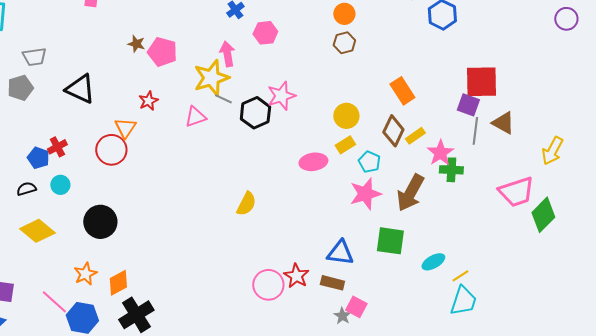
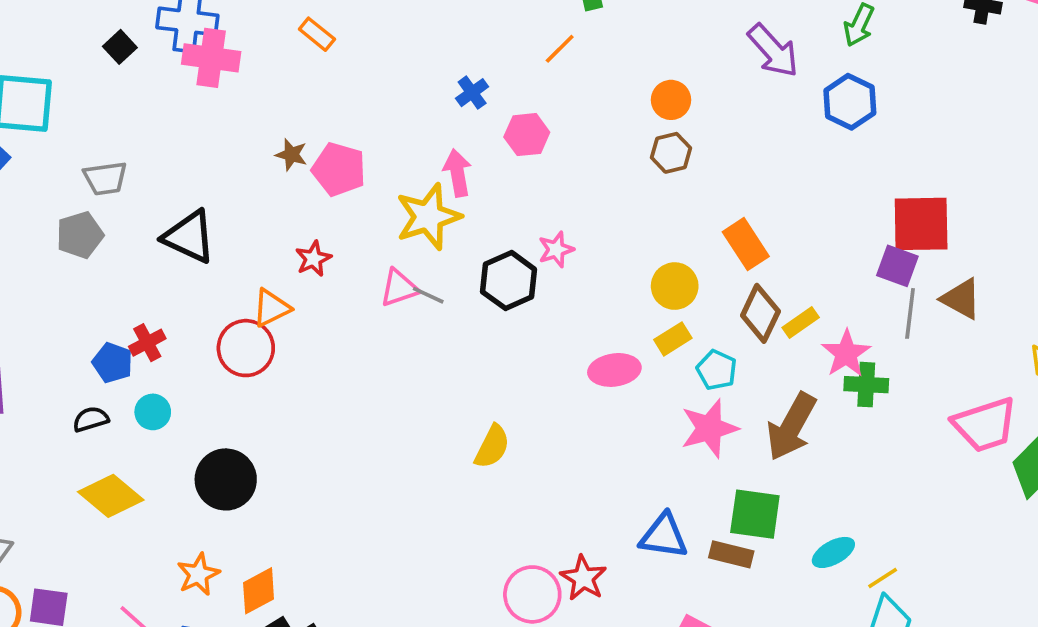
orange rectangle: (402, 91) -> (746, 244), moved
pink star: (281, 96) -> (556, 250), size x0.7
gray line: (223, 99) -> (428, 295), moved
orange triangle: (125, 128) -> (271, 308), turned 30
brown rectangle: (332, 283) -> (731, 554), moved

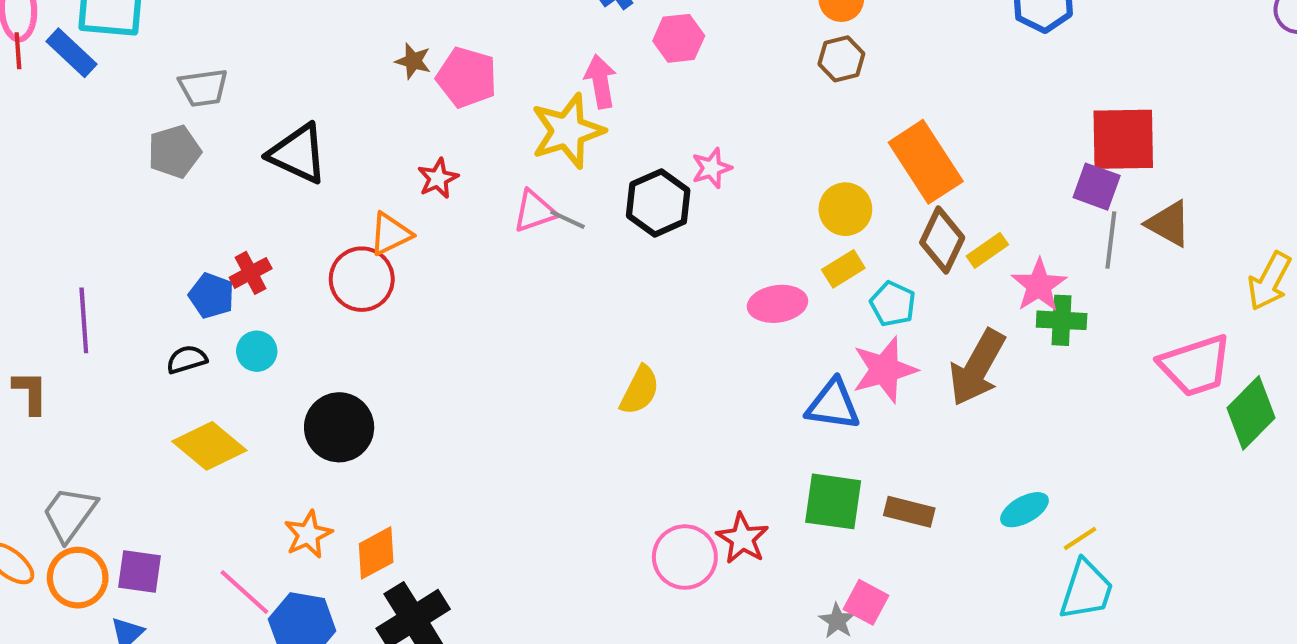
orange rectangle: (746, 244) -> (926, 162), size x1.4
green square: (755, 514) -> (833, 501), moved
blue triangle: (664, 536) -> (833, 405), moved

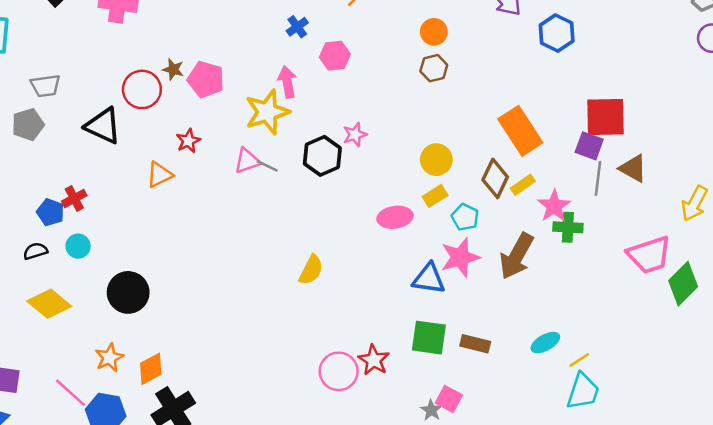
orange rectangle: (926, 162) -> (520, 131), moved
red circle: (362, 279) -> (142, 89), moved

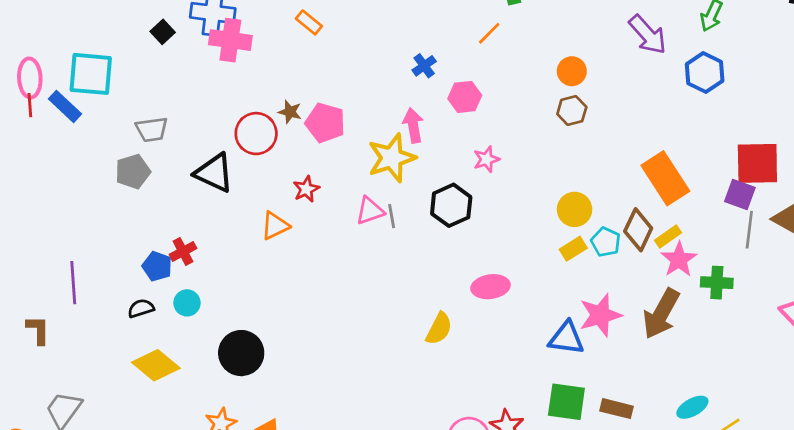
pink star: (355, 135) -> (486, 159), moved
gray line: (267, 166) -> (392, 216), turned 55
pink star: (554, 206) -> (679, 260), moved
pink ellipse: (395, 217) -> (491, 287), moved
cyan pentagon: (465, 217) -> (606, 242), moved

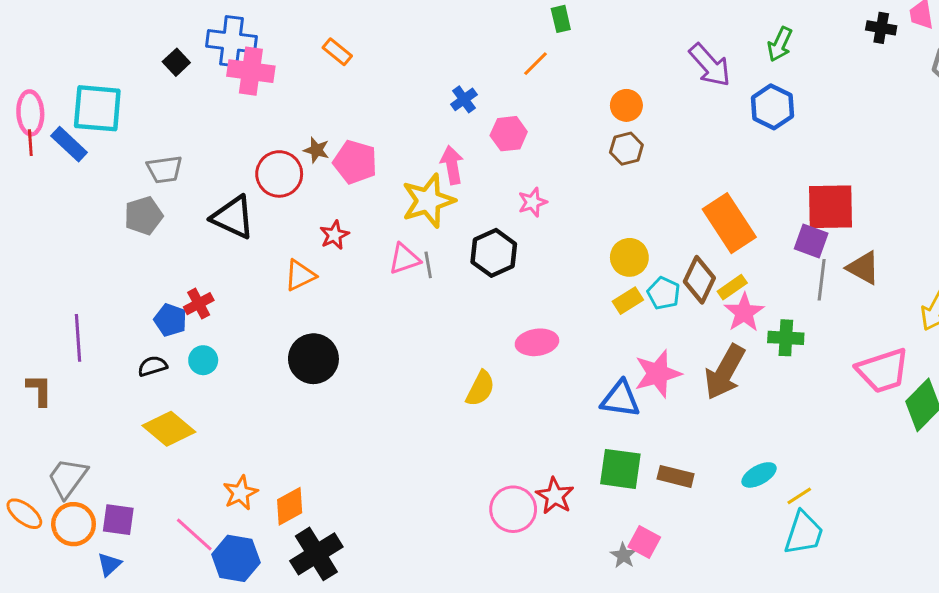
black circle: (241, 353) -> (313, 359), moved

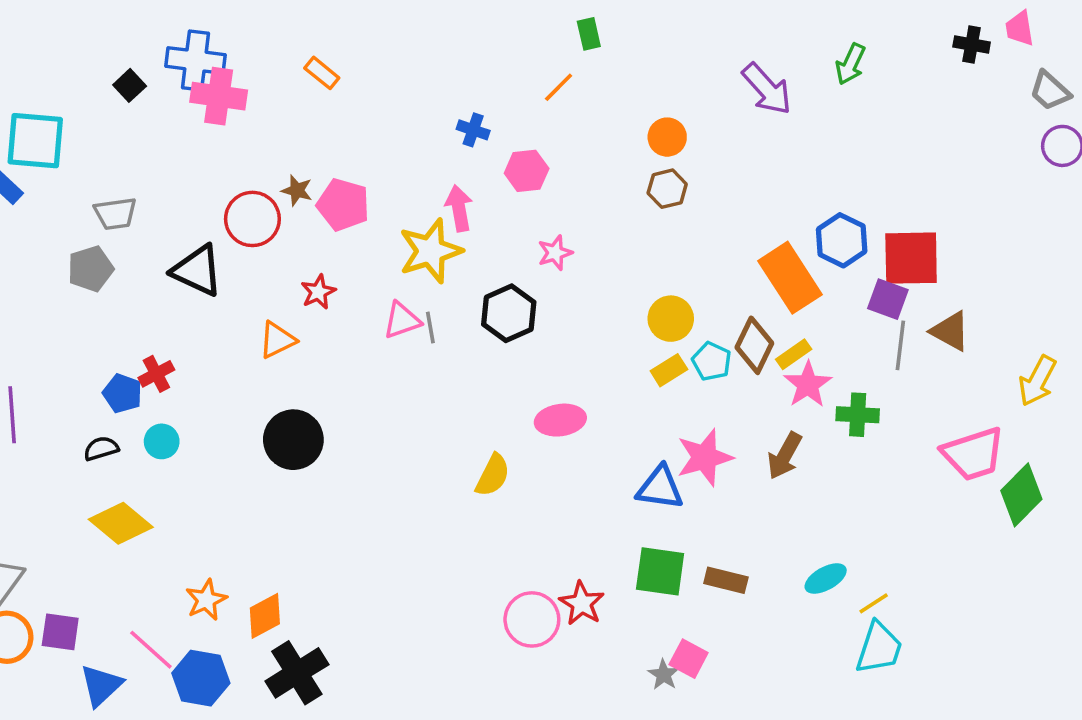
blue cross: (464, 99) -> (473, 130), turned -35
blue hexagon: (772, 107) -> (842, 240), moved
brown arrow: (725, 372) -> (785, 456), size x0.7
blue triangle: (109, 564) -> (101, 685), moved, size x1.5

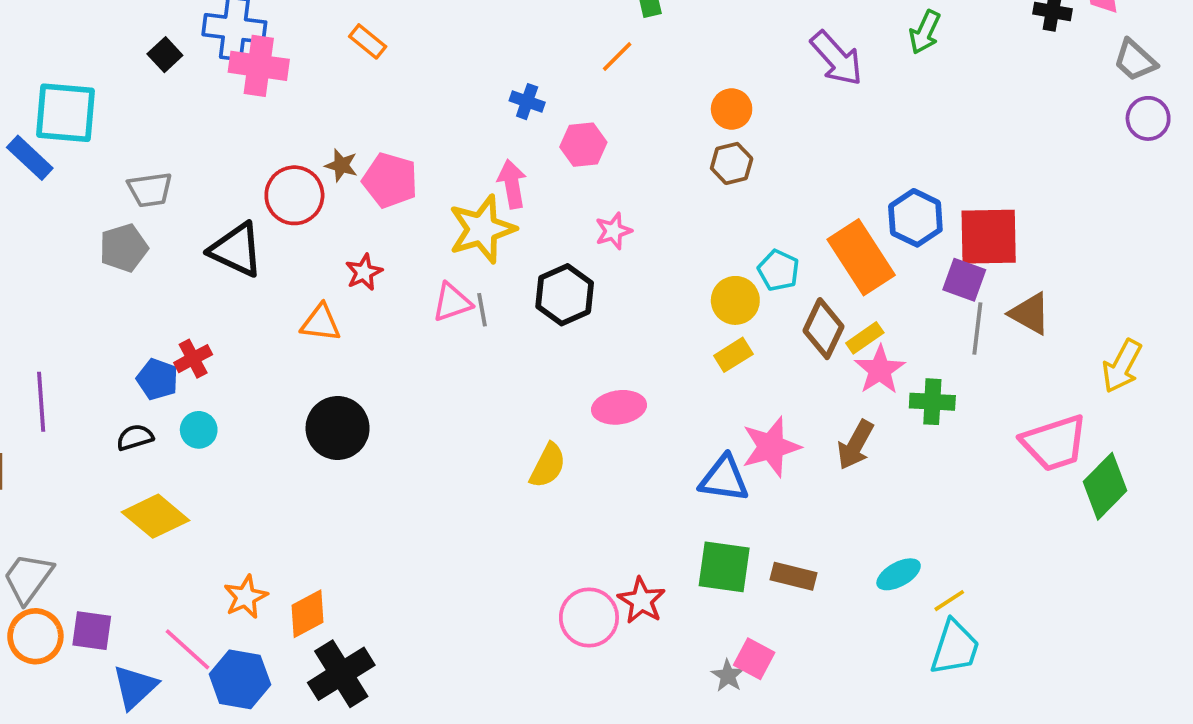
orange triangle: (277, 340) -> (321, 323), turned 33
cyan pentagon: (712, 361) -> (778, 270), moved

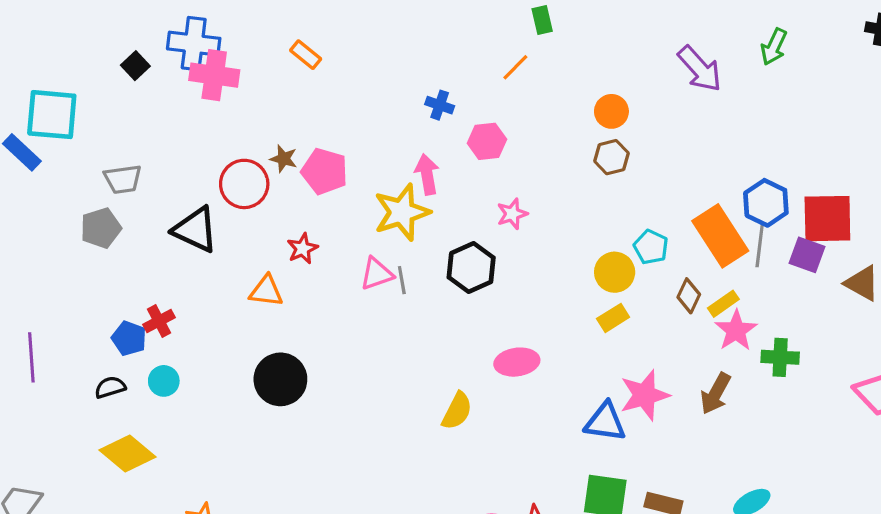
brown diamond: (824, 329) -> (689, 296), size x0.7
gray line: (977, 329) -> (760, 245), moved

